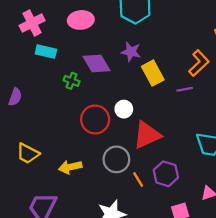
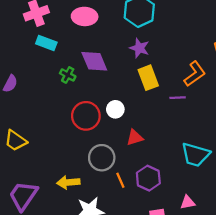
purple star: (131, 52) -> (139, 48), moved
red triangle: (147, 135) -> (135, 138), size x0.6
yellow arrow: (70, 167) -> (68, 182), moved

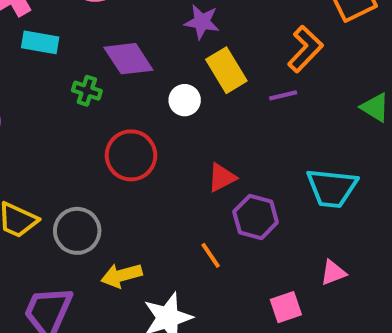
white circle: (115, 109) -> (185, 100), moved
gray circle: (102, 158) -> (77, 231), moved
purple hexagon: (148, 178) -> (256, 217), moved

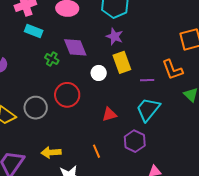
orange L-shape: (305, 49) -> (172, 70), moved, turned 105
cyan trapezoid: (332, 188) -> (148, 109), moved, turned 112
purple hexagon: (256, 217) -> (135, 141), moved
gray circle: (77, 231) -> (36, 108), moved

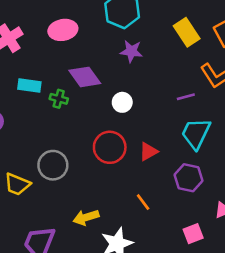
cyan rectangle: (34, 31) -> (29, 85), moved
yellow rectangle: (122, 62) -> (187, 32), moved
red circle: (67, 95) -> (110, 147), moved

